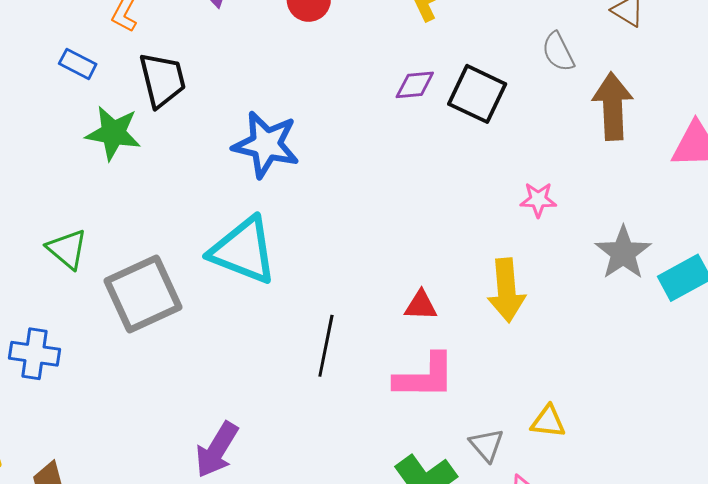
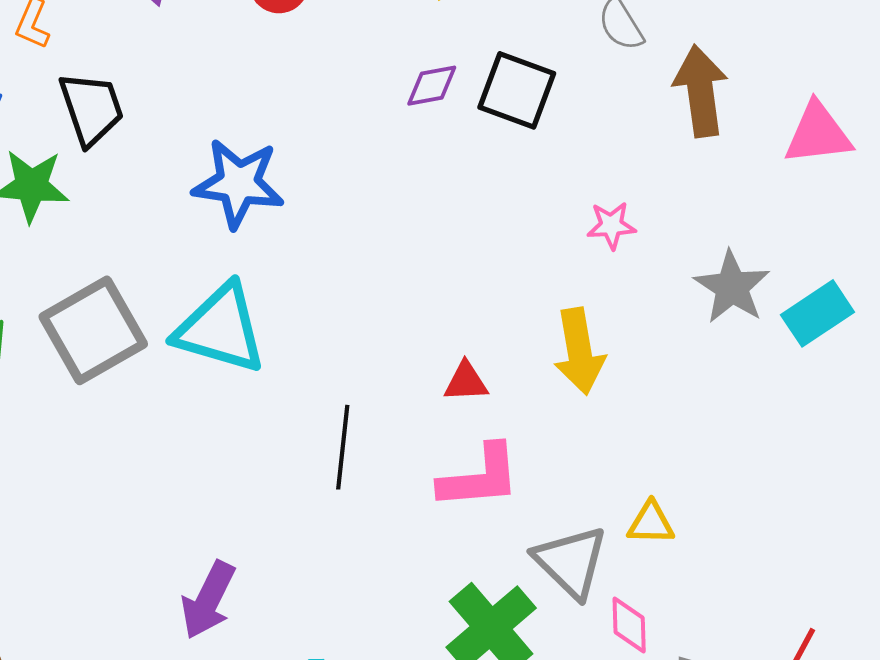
gray square: (143, 294) -> (93, 330), moved
gray triangle: (487, 445) -> (571, 562), size x1.6

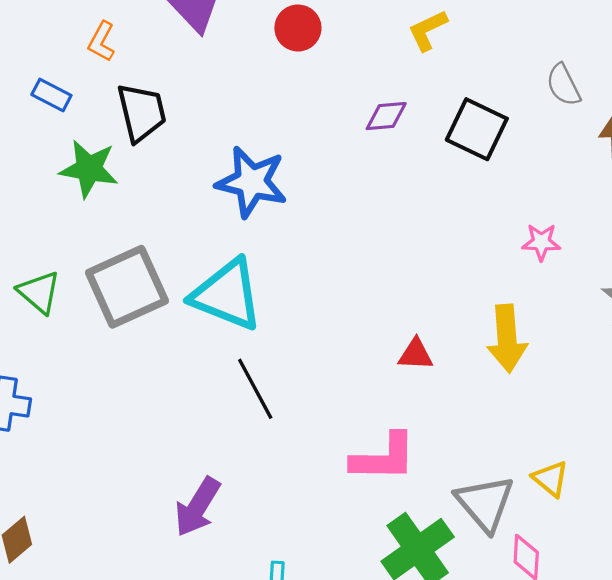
purple diamond: (432, 86) -> (386, 116), moved
black line: (343, 447) -> (255, 389), moved, turned -40
pink L-shape: (480, 477) -> (384, 458), moved
yellow triangle: (651, 523) -> (551, 479), turned 33

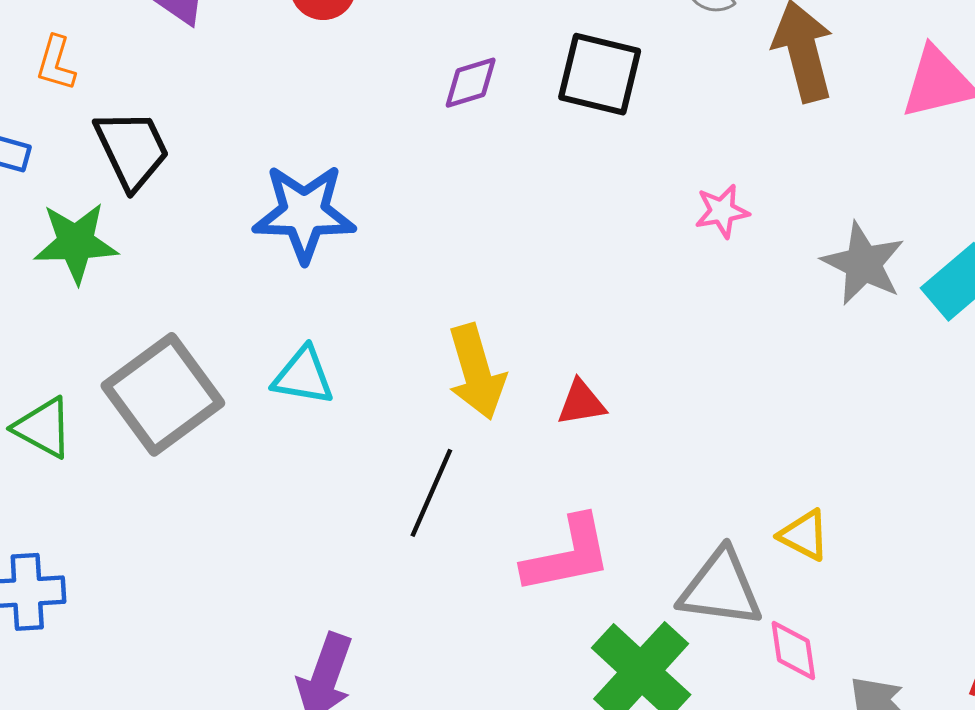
cyan triangle: (227, 295) -> (303, 376), size x0.6
yellow arrow: (507, 339) -> (476, 372), moved
black line: (255, 389) -> (431, 493), moved, turned 64
gray triangle: (485, 503) -> (721, 588), turned -30

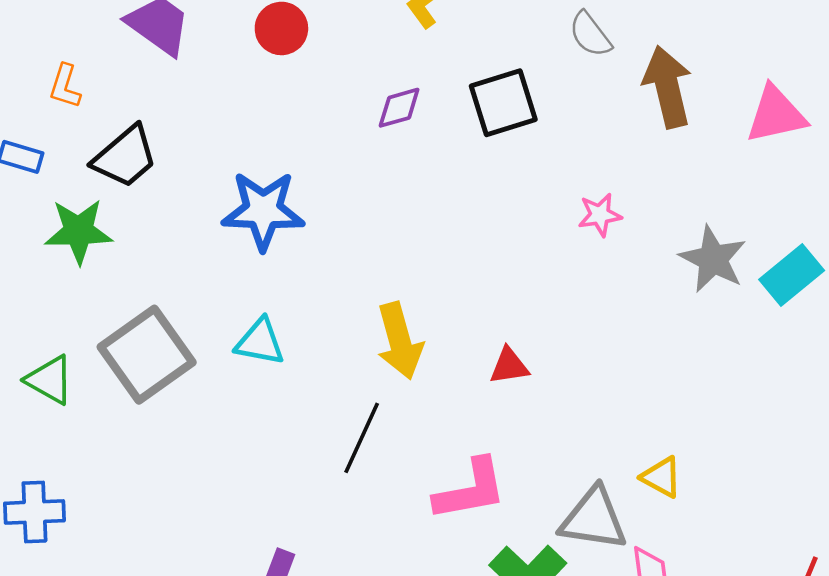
black square: (600, 74) -> (503, 103), turned -32
black trapezoid: (132, 149) -> (125, 157), turned 74
red triangle: (581, 403) -> (509, 366), moved

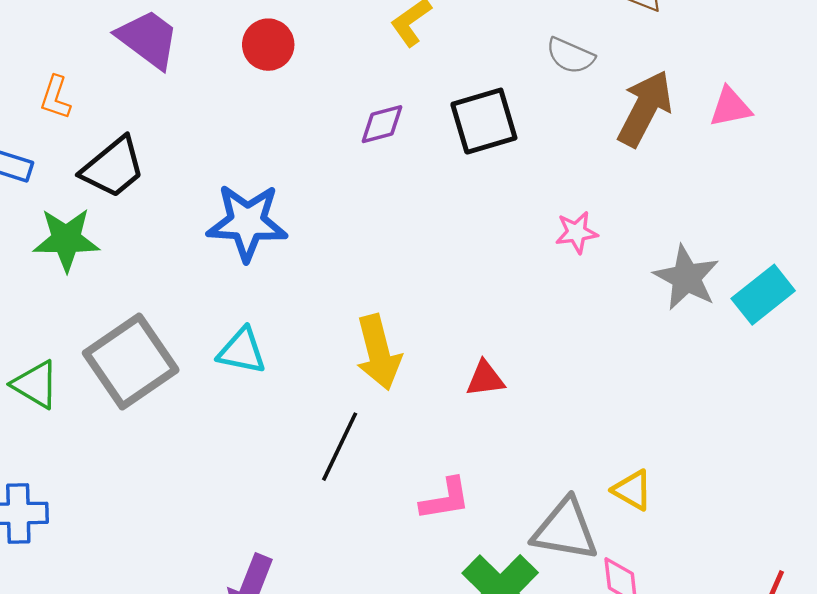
gray semicircle: (590, 34) -> (570, 56), turned -30
brown arrow: (667, 87) -> (645, 108), turned 40
pink triangle: (776, 114) -> (730, 107), moved, size x0.7
pink L-shape: (470, 490) -> (445, 499), size x0.7

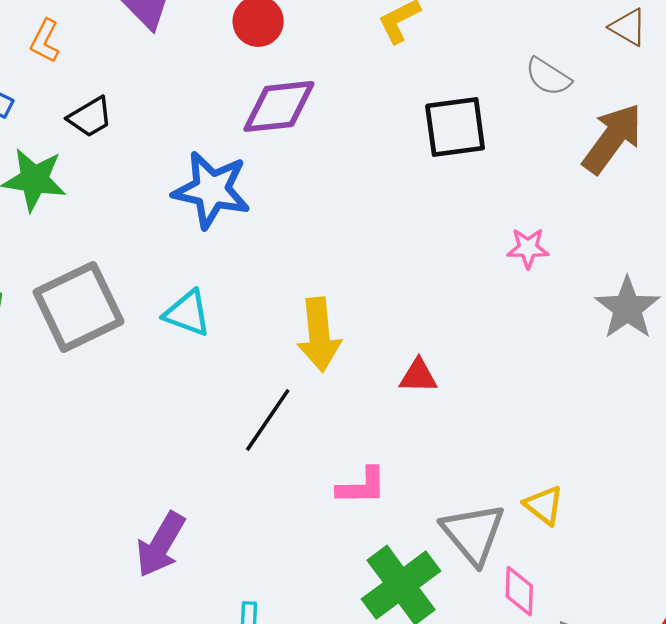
purple diamond: (382, 124) -> (279, 106), moved, size x1.6
black trapezoid: (113, 167) -> (90, 117), size x0.7
gray triangle: (565, 530) -> (473, 534), turned 32

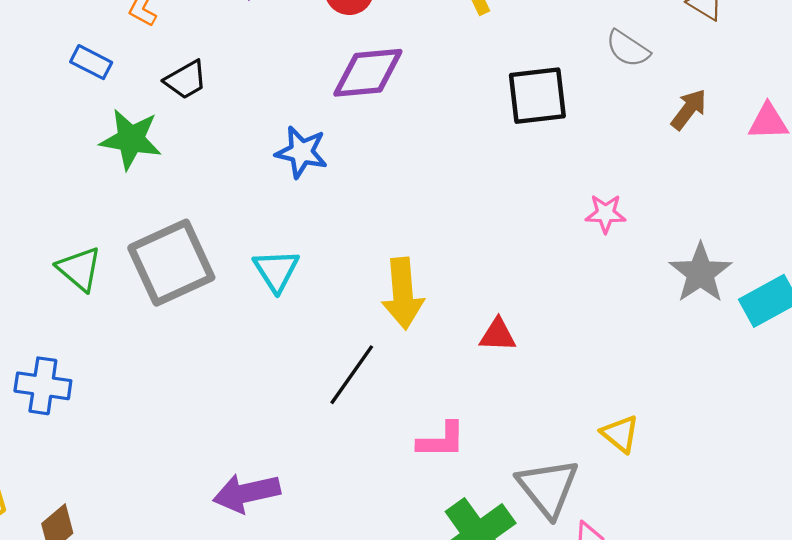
brown arrow: (612, 139) -> (689, 109), size x0.6
blue star: (211, 190) -> (301, 152), size x0.7
cyan triangle: (187, 313) -> (276, 270), turned 36
yellow triangle: (544, 505) -> (620, 434), moved
purple arrow: (161, 545) -> (247, 493), turned 46

